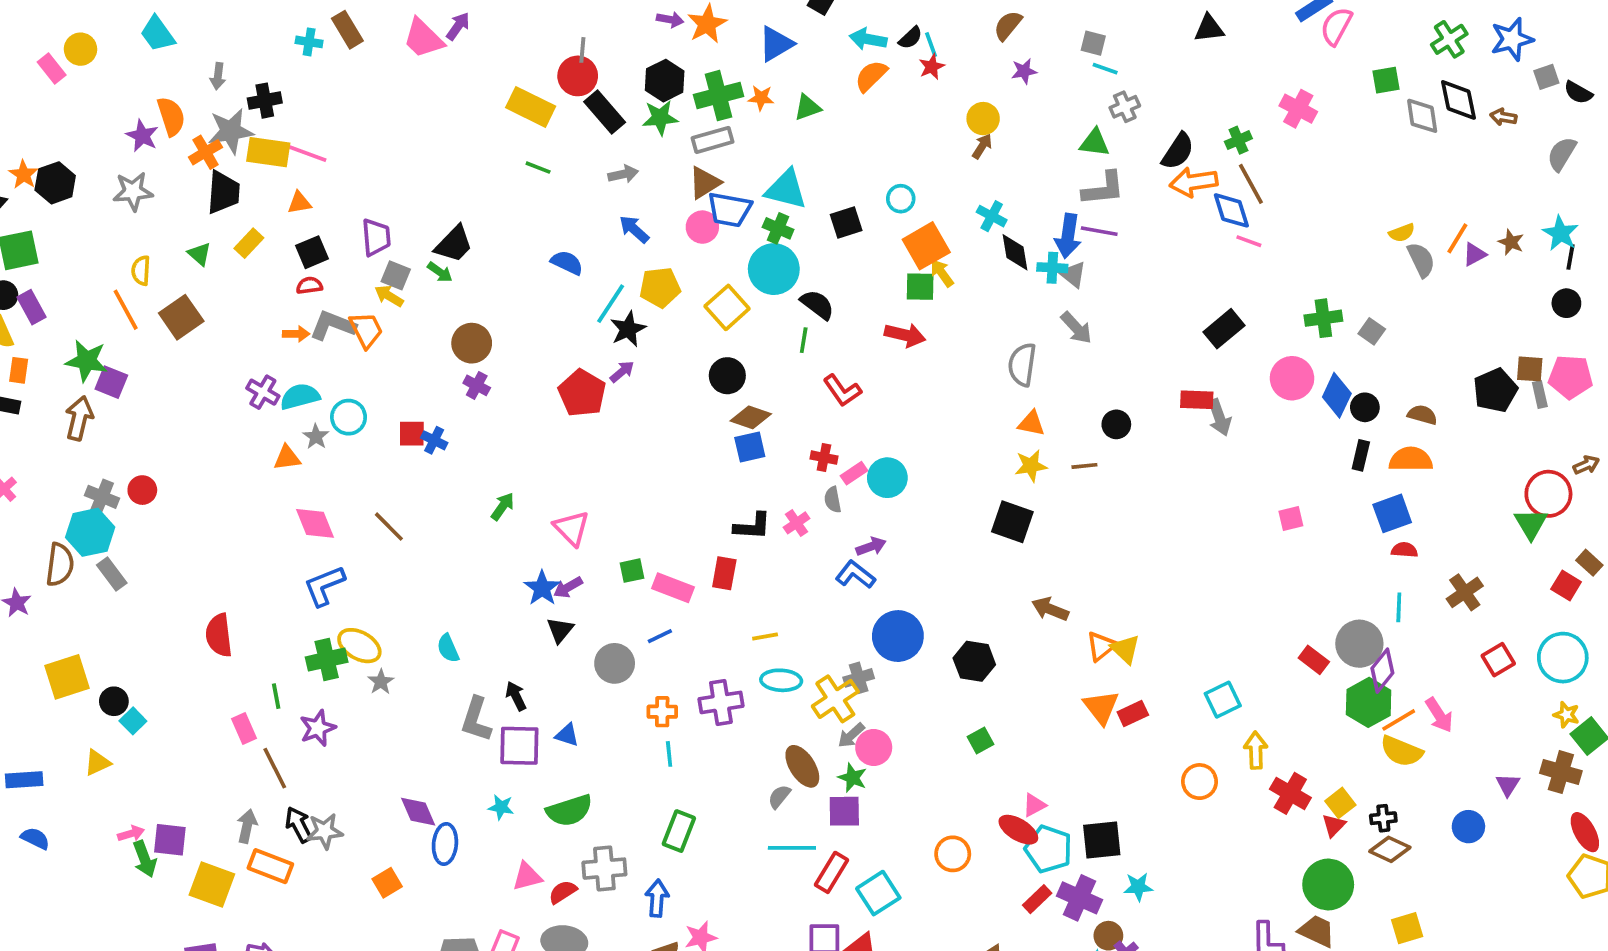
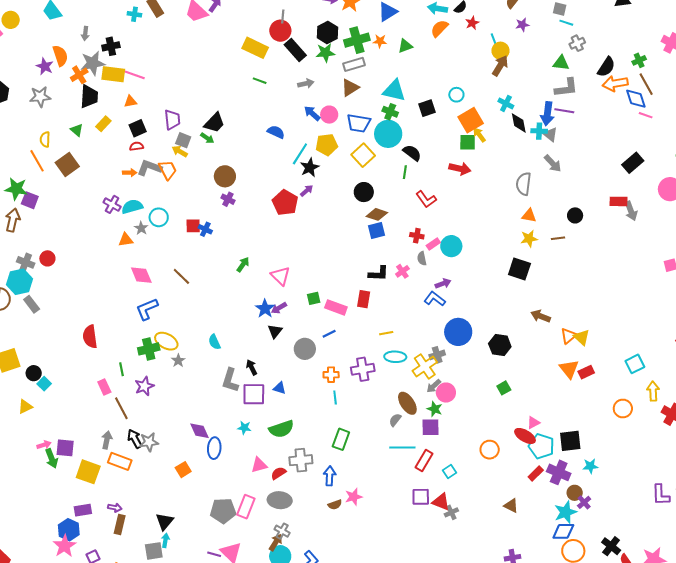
cyan line: (931, 45) -> (494, 40), moved
brown arrow: (982, 146) -> (500, 66), size x1.5
blue trapezoid: (729, 210) -> (359, 123), moved
pink circle: (702, 227) -> (329, 115), moved
cyan square: (878, 893) -> (450, 471), size x0.6

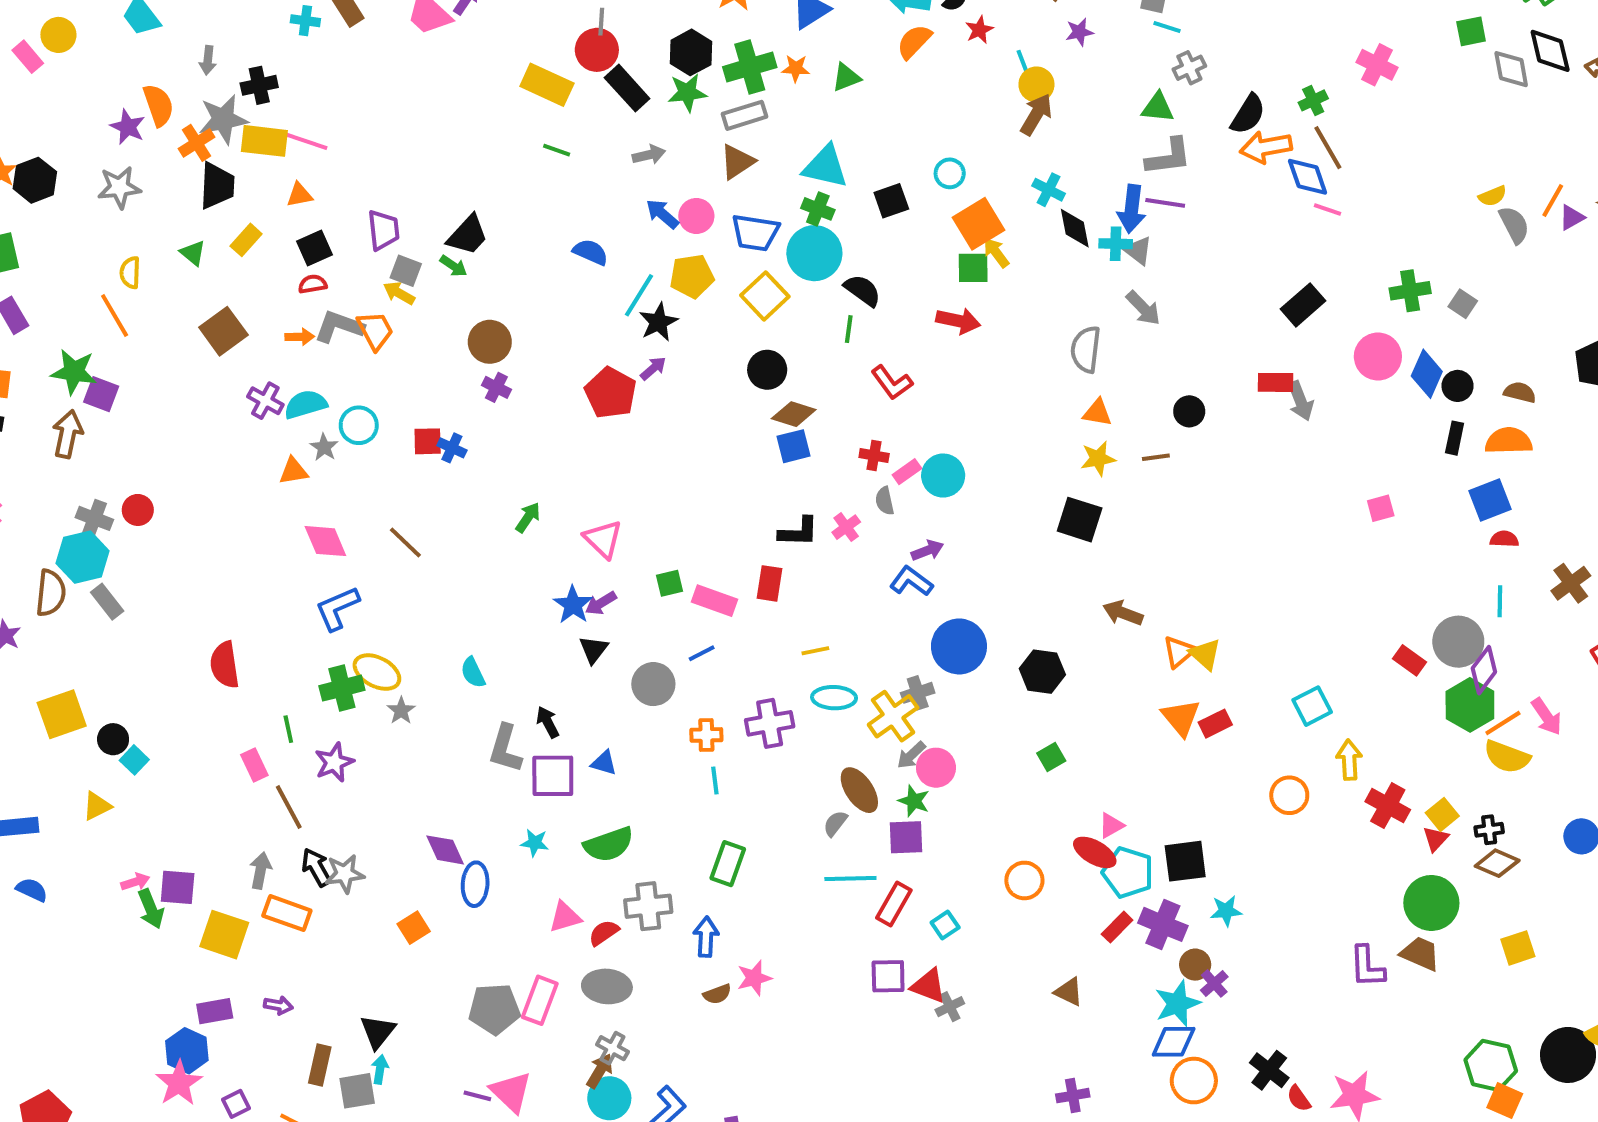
brown square: (67, 164) -> (223, 331), moved
brown rectangle: (120, 524) -> (320, 1065), moved

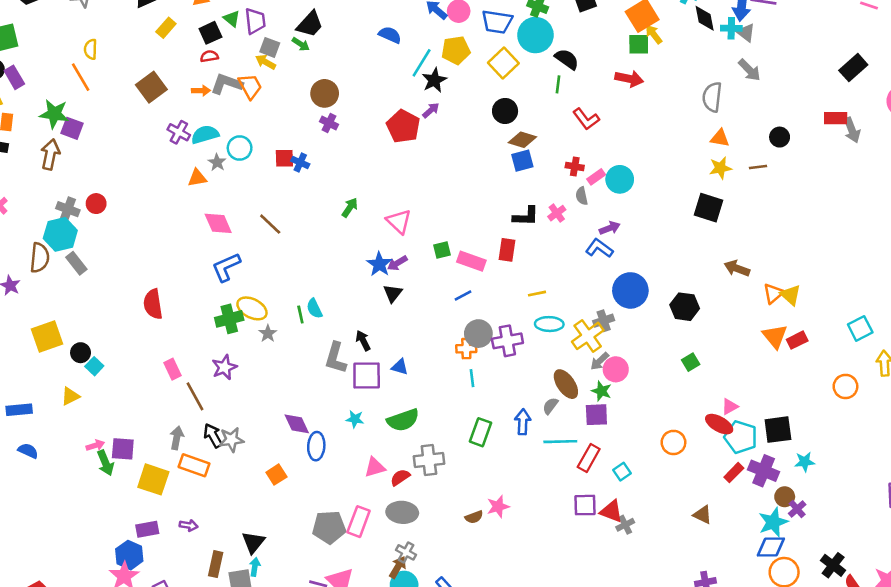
green triangle: (193, 253) -> (232, 19), moved
gray circle: (653, 684) -> (478, 334), moved
green line: (288, 729) -> (300, 315), moved
blue arrow: (706, 937) -> (523, 422), moved

